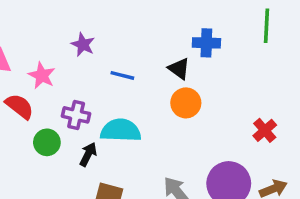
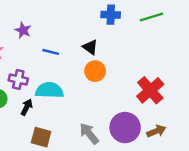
green line: (266, 26) -> (151, 17), turned 70
blue cross: (206, 43) -> (111, 15), moved
red cross: (265, 130) -> (150, 90), size x1.6

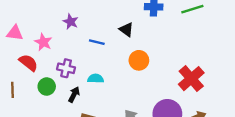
black triangle: (90, 47) -> (126, 30), moved
cyan semicircle: (49, 90) -> (96, 79), size x0.6

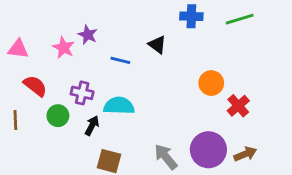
pink star: (43, 42) -> (64, 48), moved
orange circle: (139, 60) -> (211, 83), moved
cyan semicircle: (96, 79) -> (119, 106), size x1.5
red cross: (191, 79) -> (238, 106), size x0.7

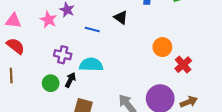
red semicircle: (35, 86) -> (16, 46), moved
green circle: (58, 116) -> (51, 83), moved

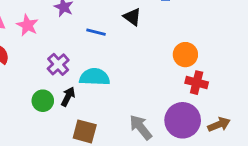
pink star: (48, 20) -> (27, 25), moved
purple cross: (63, 55) -> (58, 64), turned 35
red cross: (183, 65) -> (197, 83), moved, turned -35

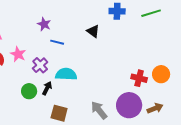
pink star: (27, 25) -> (18, 54), moved
blue line: (96, 32) -> (57, 42), moved
orange circle: (185, 55) -> (161, 74), moved

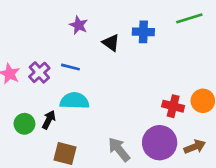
blue cross: (117, 11) -> (143, 32), moved
purple star: (44, 24) -> (79, 25), moved
blue line: (57, 42) -> (70, 67), moved
purple cross: (40, 65) -> (39, 72), moved

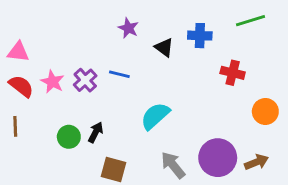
cyan semicircle: (74, 101) -> (155, 116), moved, turned -44
red cross: (173, 106) -> (233, 73), moved

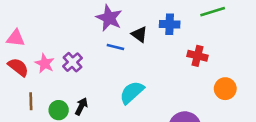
purple star: (128, 28) -> (109, 18), size x1.5
blue line: (119, 74) -> (115, 47), moved
brown line: (15, 126) -> (31, 101), moved

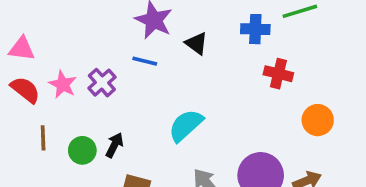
blue cross: (170, 24) -> (255, 29), moved
blue line: (115, 47) -> (145, 61), moved

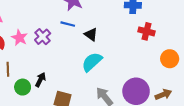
black triangle: (196, 43) -> (91, 35), moved
black arrow: (114, 145) -> (40, 80), moved
green circle: (82, 150) -> (23, 87), moved

